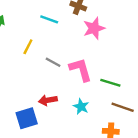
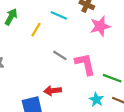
yellow line: (28, 47) -> (36, 30), moved
cyan star: (81, 107) -> (96, 100), moved

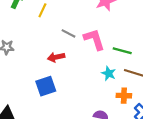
red arrow: (53, 91) -> (56, 57), moved

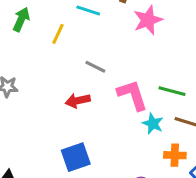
pink L-shape: (94, 39) -> (132, 95), moved
blue square: (46, 86) -> (76, 157), moved

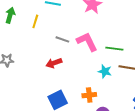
pink L-shape: (132, 95) -> (87, 42), moved
orange cross: (175, 155) -> (89, 95), moved

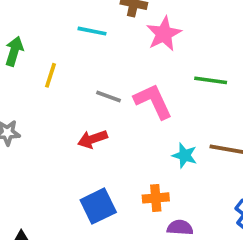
yellow line: (35, 21) -> (51, 75), moved
green line: (114, 49) -> (211, 80), moved

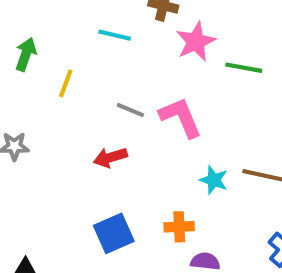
green line: (211, 80) -> (244, 68), moved

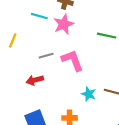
pink star: (196, 42) -> (64, 24), moved
gray line: (130, 110) -> (46, 56), turned -40

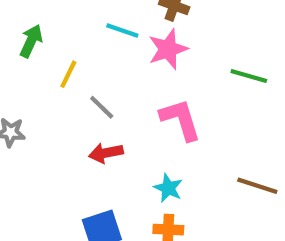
gray line: (46, 56) -> (102, 107), moved, turned 56
cyan star: (89, 94) -> (168, 188), moved

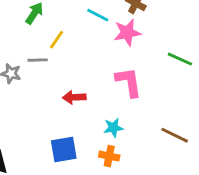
gray line: (102, 107) -> (38, 60), moved, turned -54
cyan star: (168, 188) -> (113, 128), turned 30

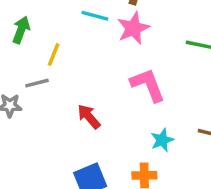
red arrow: (74, 97) -> (89, 117), turned 65
cyan star: (113, 128) -> (162, 140), moved

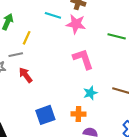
pink star: (133, 28) -> (76, 24), turned 30
red arrow: (89, 117) -> (26, 75), moved

